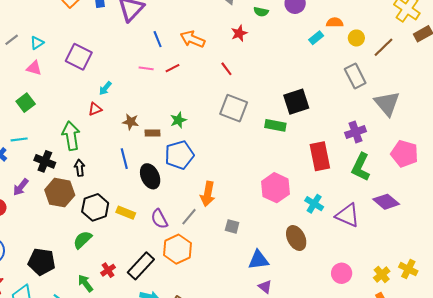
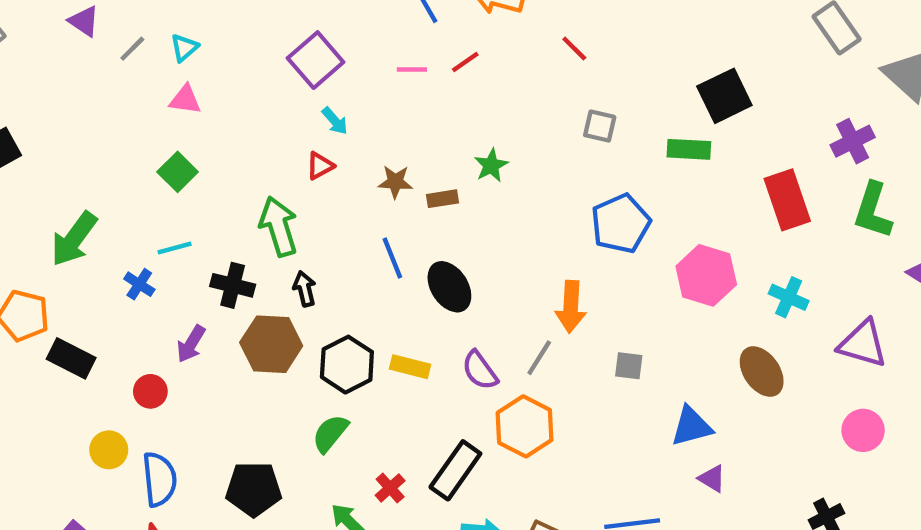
purple square: (79, 57) -> (316, 60), moved, turned 30
cyan arrow: (105, 88) -> (335, 121), turned -72
gray square: (234, 108) -> (600, 126), size x0.6
blue pentagon: (179, 155) -> (621, 224), moved
purple triangle: (348, 215) -> (863, 344), moved

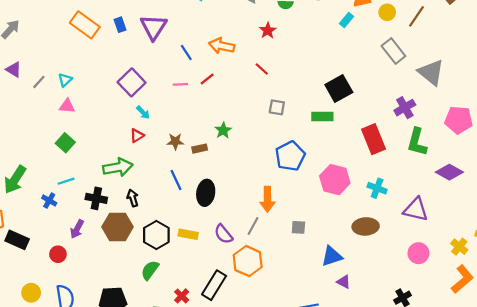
green arrow: (279, 226) -> (118, 167), turned 100
black ellipse: (449, 287) -> (206, 193), turned 45
brown ellipse: (762, 372) -> (366, 226), turned -55
yellow circle: (109, 450) -> (31, 293), moved

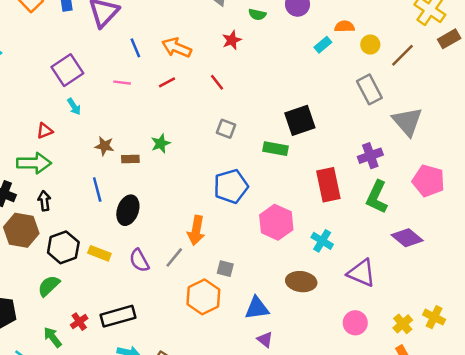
red line: (207, 79) -> (167, 82), moved
red triangle: (137, 136) -> (45, 131), moved
orange hexagon: (248, 261) -> (203, 297), moved
black rectangle: (214, 285) -> (118, 316), turned 32

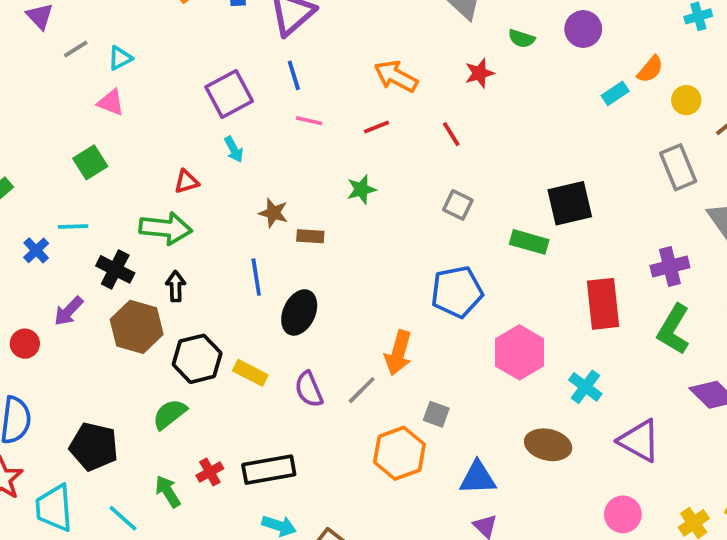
orange semicircle: (344, 26) -> (650, 69), turned 126
blue line: (135, 48) -> (294, 75), moved
green star: (161, 143) -> (361, 189), moved

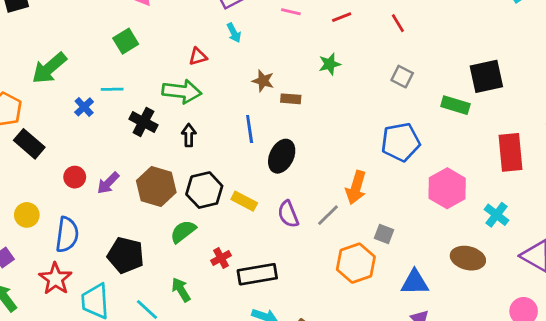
purple arrow: (69, 311) -> (108, 183), moved
brown hexagon: (137, 327) -> (156, 187), moved
red cross: (210, 472) -> (221, 258), moved

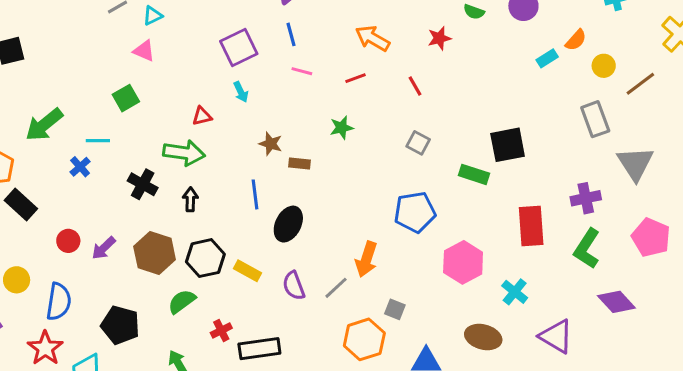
cyan line: (112, 89) -> (98, 141), moved

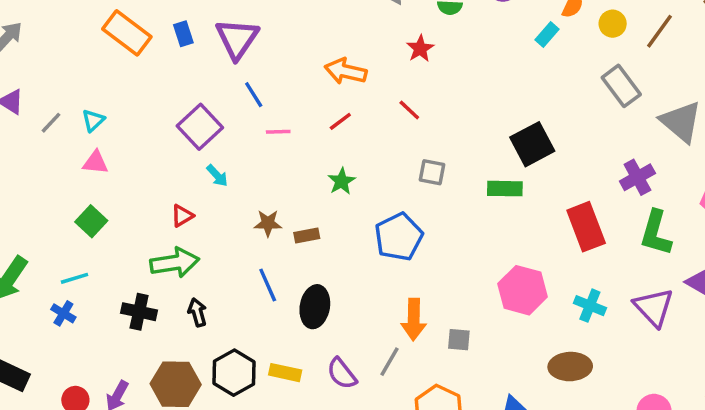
blue pentagon: (415, 212) -> (399, 237), moved
gray square: (395, 309) -> (459, 340), moved
purple triangle: (556, 336) -> (654, 307), moved, turned 33

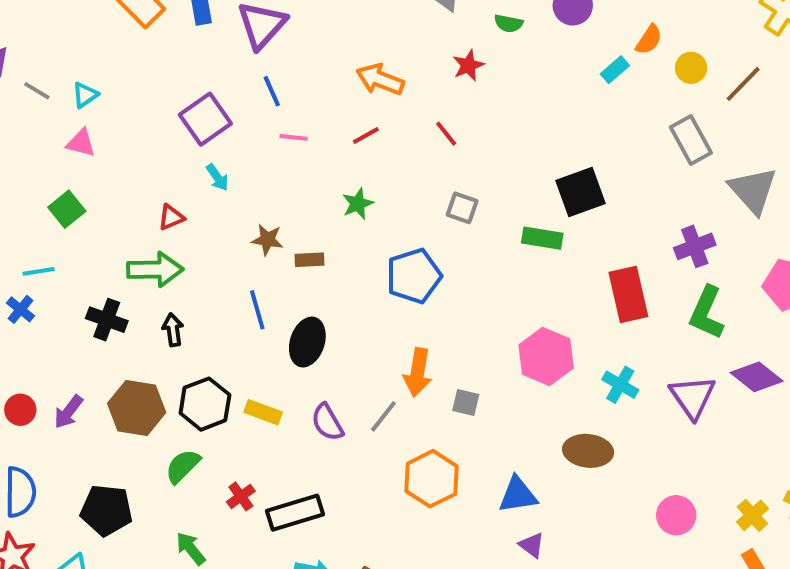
gray line: (51, 123) -> (37, 91), turned 70

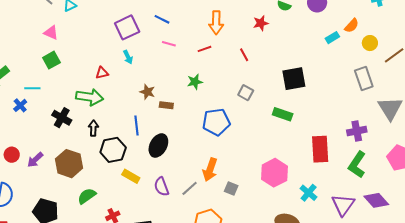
orange arrow: (380, 79) -> (216, 23), turned -120
blue line: (272, 91) -> (162, 19), turned -49
pink triangle: (81, 143) -> (51, 33), moved
black square: (580, 192) -> (294, 79), moved
black hexagon: (205, 404) -> (113, 150), moved

